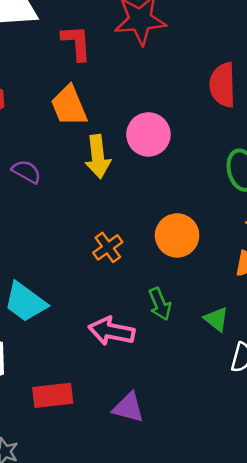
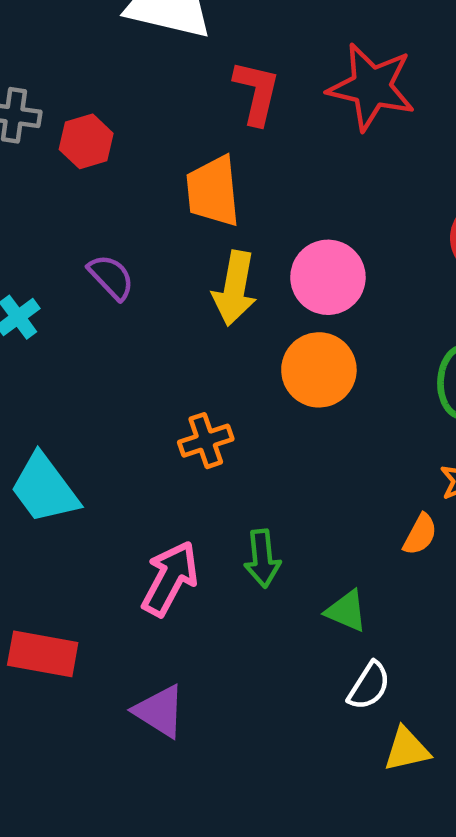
orange circle: (177, 235) -> (319, 370), moved
green triangle: (216, 319) -> (346, 611), turned -32
pink arrow: (111, 331) -> (170, 578), turned 90

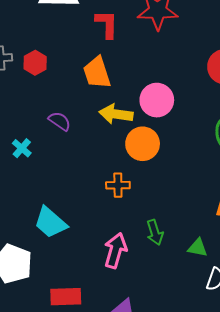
yellow arrow: (235, 288) -> (116, 114), turned 100
orange circle: (319, 370) -> (143, 144), moved
orange cross: (206, 441) -> (118, 185), turned 30

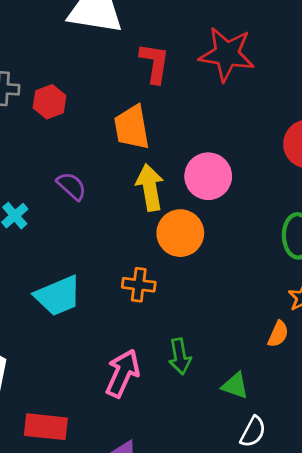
yellow arrow: (116, 114) -> (150, 187), turned 64
cyan trapezoid: (50, 222) -> (58, 296), moved, turned -72

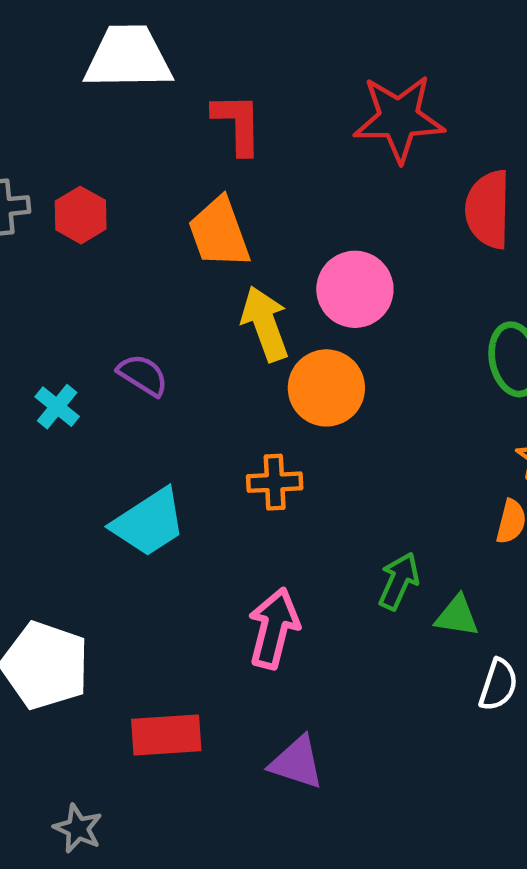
red star: (227, 54) -> (399, 118), moved
purple semicircle: (72, 186) -> (143, 375), moved
green arrow: (180, 356) -> (399, 581), moved, turned -136

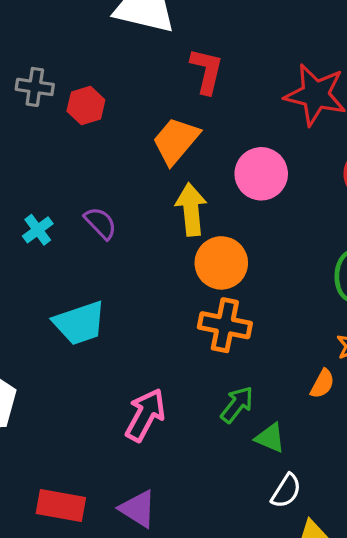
orange trapezoid: (219, 233) -> (176, 141), turned 46
pink circle: (355, 289) -> (261, 174), moved
orange cross: (275, 482) -> (225, 325), moved, size x1.4
red rectangle: (166, 735) -> (61, 505), moved

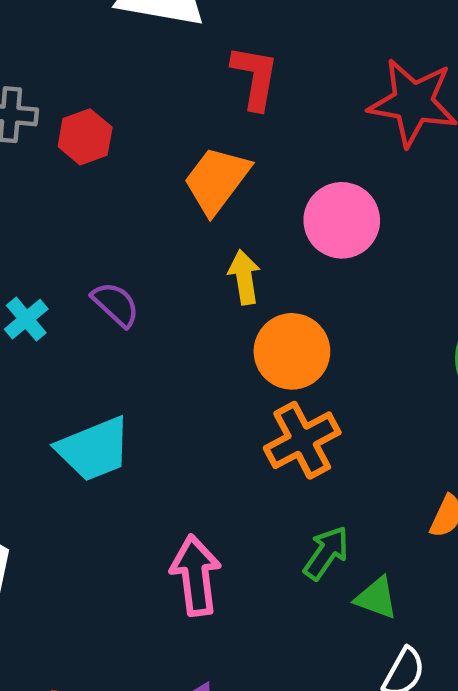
yellow arrow: (191, 209) -> (244, 277), size x0.7
orange cross: (225, 325) -> (302, 440), turned -36
pink arrow: (145, 415) -> (196, 575), turned -32

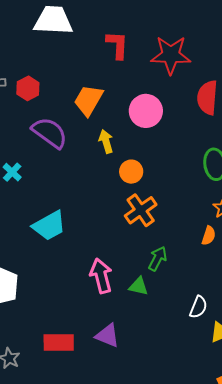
red L-shape: (255, 77) -> (117, 45), moved
purple semicircle: (116, 304) -> (50, 133), moved, size x1.6
orange circle: (292, 351) -> (131, 172), size x0.7
green triangle: (376, 598) -> (139, 286), moved

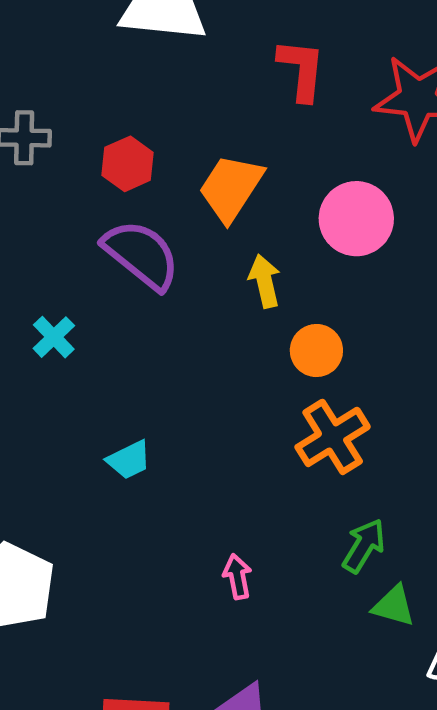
red hexagon: (28, 88) -> (128, 164), moved
cyan trapezoid: (49, 226) -> (129, 460), size x0.6
pink arrow: (101, 276) -> (237, 577), size x0.6
green triangle: (139, 286) -> (394, 606), moved

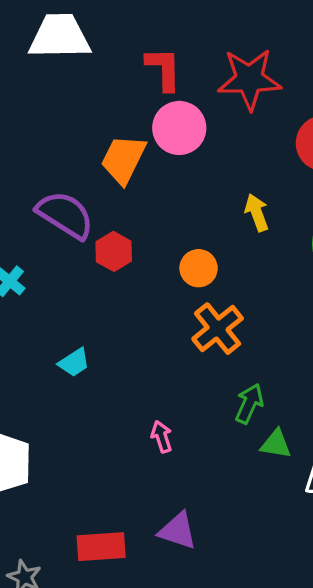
red hexagon: (128, 164) -> (114, 251), moved
pink circle: (356, 219) -> (179, 128), moved
yellow arrow: (265, 281) -> (257, 213), moved

